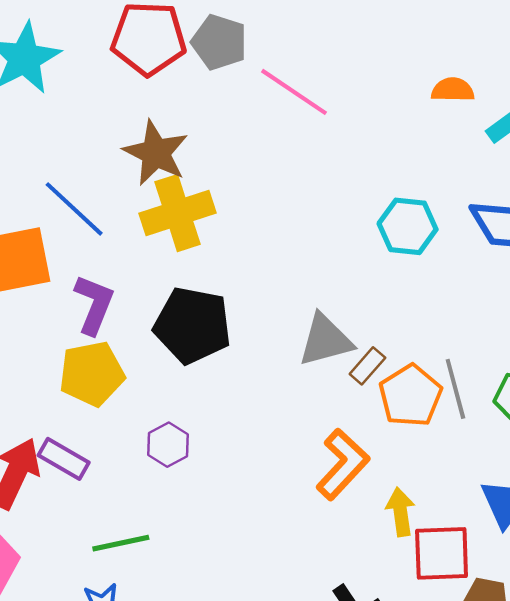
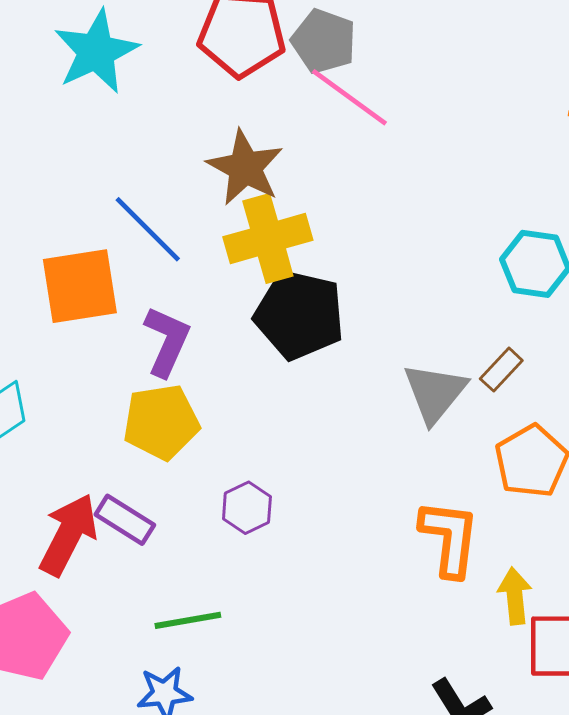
pink line: (294, 92) -> (349, 97), moved
black pentagon: (193, 325) -> (299, 315), moved
gray triangle: (326, 340) -> (435, 393), turned -38
brown rectangle: (367, 366) -> (501, 370), moved
orange L-shape: (343, 464) -> (449, 538), turned -38

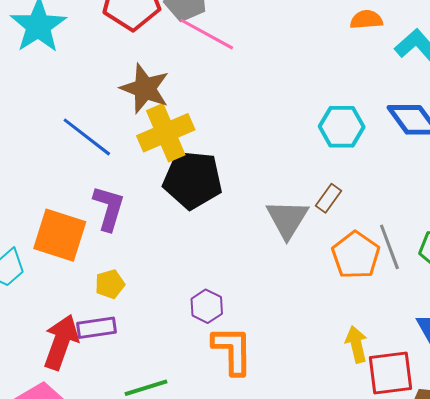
orange square: (80, 286) -> (60, 235), moved, turned 34
yellow pentagon: (161, 422) -> (110, 284), moved, size x0.6
purple hexagon: (247, 508) -> (207, 306), moved
purple rectangle: (125, 520) -> (96, 328), turned -33
orange L-shape: (449, 538) -> (233, 350), moved

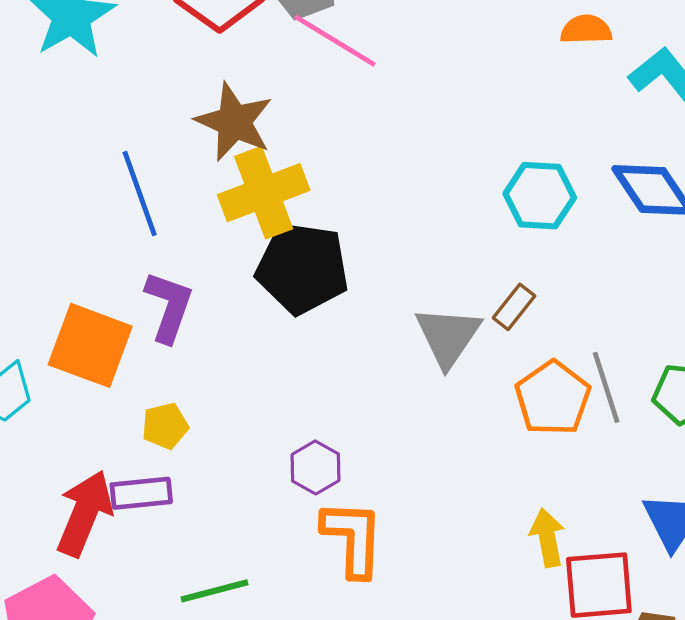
blue line: (87, 137) -> (140, 194), turned 30

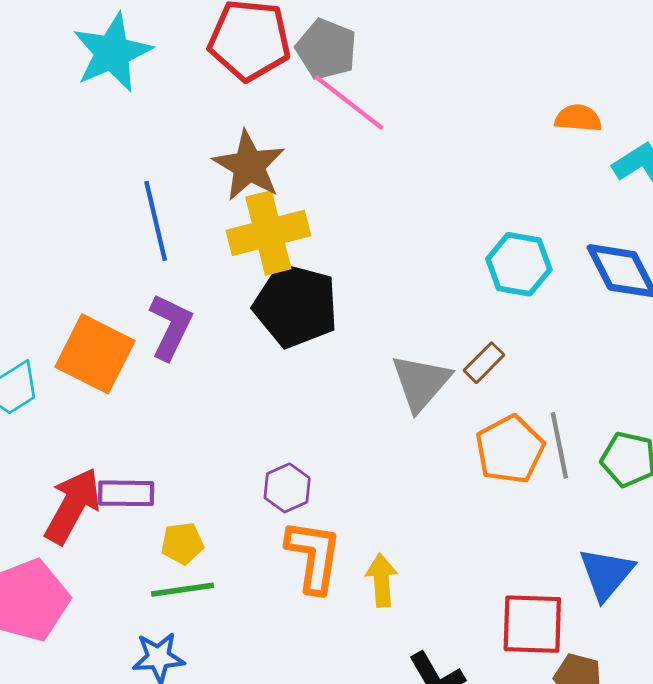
yellow pentagon: (165, 426) -> (182, 543), moved
yellow arrow: (547, 538) -> (382, 580), moved

